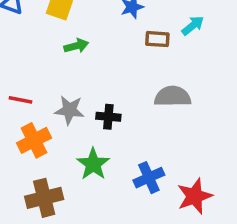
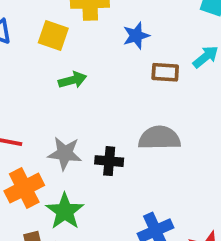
gray semicircle: (173, 96) -> (159, 138), moved
green star: (93, 164) -> (65, 211), moved

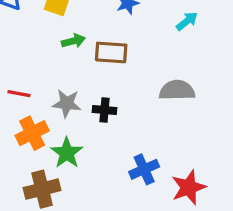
brown rectangle: (165, 72) -> (111, 52), moved, size x1.4
gray semicircle: (159, 138) -> (177, 90), moved

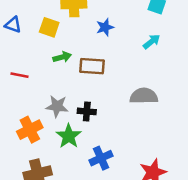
red line: (19, 94) -> (19, 75), moved
green star: (67, 153) -> (69, 136), moved
blue cross: (144, 169) -> (101, 158), moved

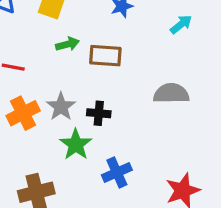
gray star: (57, 106) -> (61, 107), turned 30
orange cross: (30, 130) -> (23, 113), moved

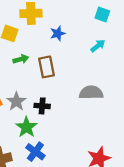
brown rectangle: (105, 56) -> (47, 67), turned 75
blue cross: (117, 172) -> (35, 152), moved, turned -30

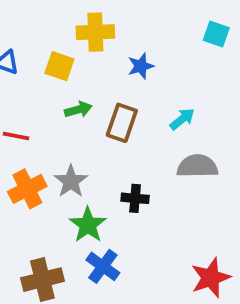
cyan arrow: (98, 46) -> (182, 119), moved
brown rectangle: (47, 67) -> (122, 123), turned 30
black cross: (42, 106) -> (135, 198), moved

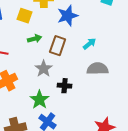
blue star: (141, 66) -> (68, 16), size x1.5
gray star: (71, 181) -> (44, 69), moved

